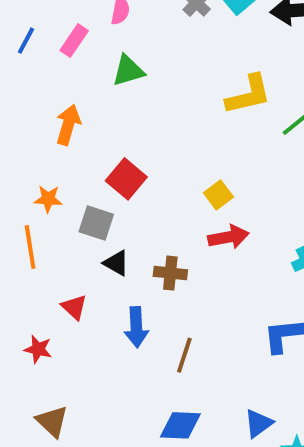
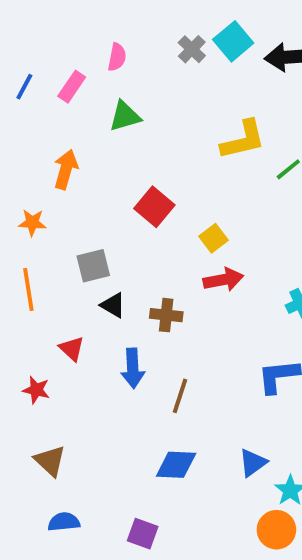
red square: (126, 179) -> (154, 207), moved
orange star: (48, 199) -> (32, 223), moved
gray square: (96, 223) -> (93, 266), turned -32

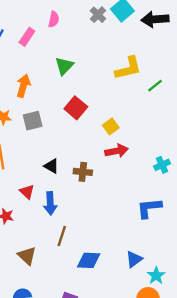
green triangle: (125, 116) -> (64, 66), moved, turned -30
gray square: (93, 266) -> (33, 121), moved
blue arrow: (133, 368) -> (50, 203), moved
brown line: (180, 396) -> (62, 236), moved
brown triangle: (50, 461) -> (27, 256), moved

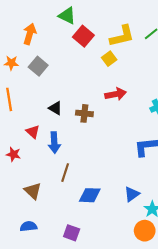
green triangle: (64, 66) -> (67, 16), turned -48
yellow L-shape: (128, 68) -> (122, 36), moved
red square: (76, 108) -> (83, 36), moved
gray square: (33, 121) -> (38, 66), turned -36
yellow square: (111, 126) -> (109, 59), moved

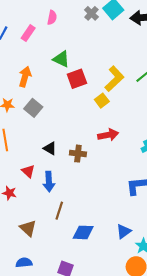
red square: (83, 36) -> (77, 79), turned 30
yellow L-shape: (122, 36) -> (114, 79), turned -30

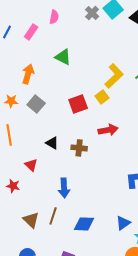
red square: (77, 79) -> (78, 104), moved
blue arrow: (49, 182) -> (64, 188), moved
brown line: (59, 211) -> (53, 216), moved

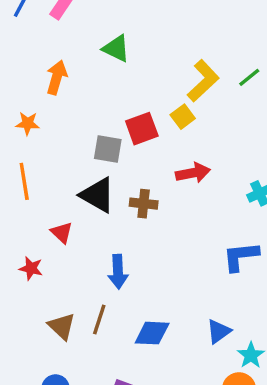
gray square: (36, 104) -> (108, 149), moved, turned -30
black triangle: (52, 143) -> (98, 195), size x1.6

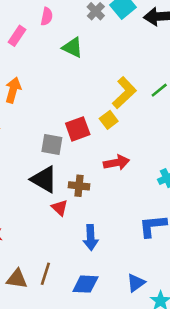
green triangle: (116, 48) -> (73, 47), moved
red triangle: (62, 233) -> (60, 208), moved
blue arrow: (118, 272) -> (91, 238), moved
brown triangle: (62, 326) -> (17, 279), turned -35

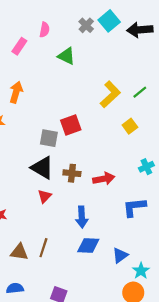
yellow square: (109, 120) -> (130, 126), moved
red arrow: (116, 163) -> (104, 179), moved
red triangle: (60, 208) -> (45, 196), moved, turned 32
blue diamond: (85, 284) -> (88, 246), moved

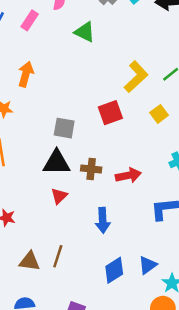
red square: (71, 125) -> (110, 113), moved
black triangle: (42, 168) -> (57, 163), turned -30
blue diamond: (88, 246) -> (114, 270), moved, turned -35

